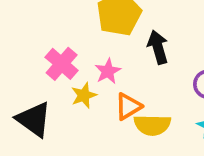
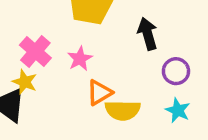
black arrow: (158, 47) -> (147, 34), moved
yellow star: (84, 95) -> (25, 82), moved, turned -30

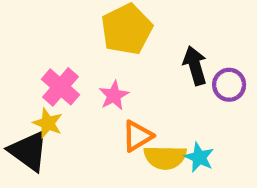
purple circle: (176, 71) -> (229, 85), moved
cyan star: (178, 110) -> (199, 157), moved

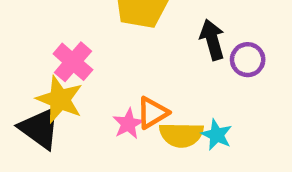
pink star: (114, 95) -> (128, 124), moved
yellow star: (48, 123) -> (60, 99), size x1.5

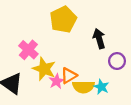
purple circle: (248, 60) -> (117, 61), moved
yellow star: (60, 99) -> (44, 69), moved

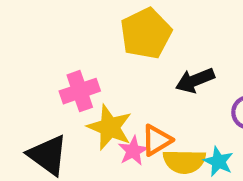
black arrow: (99, 39) -> (195, 80), moved, turned -96
pink cross: (28, 50) -> (80, 91), turned 30

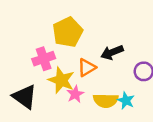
yellow pentagon: (146, 33) -> (68, 32), moved
orange triangle: (157, 140) -> (87, 68), moved

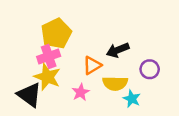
yellow pentagon: (68, 32) -> (56, 33), moved
yellow star: (61, 80) -> (47, 77), moved
yellow semicircle: (106, 101) -> (115, 83), moved

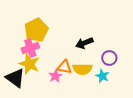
orange triangle: (92, 65) -> (64, 67), moved, turned 42
cyan star: (132, 99) -> (102, 76), moved

